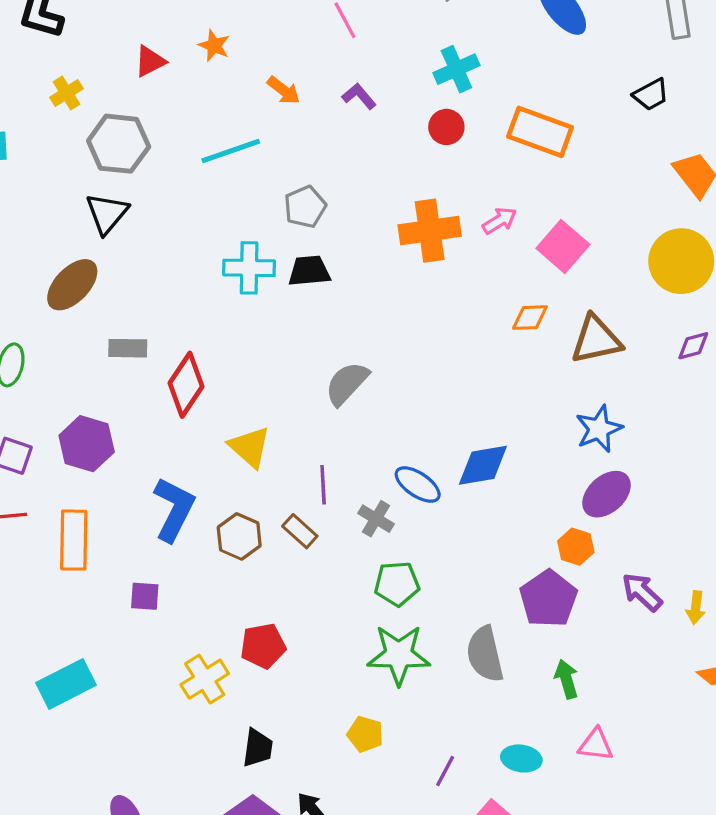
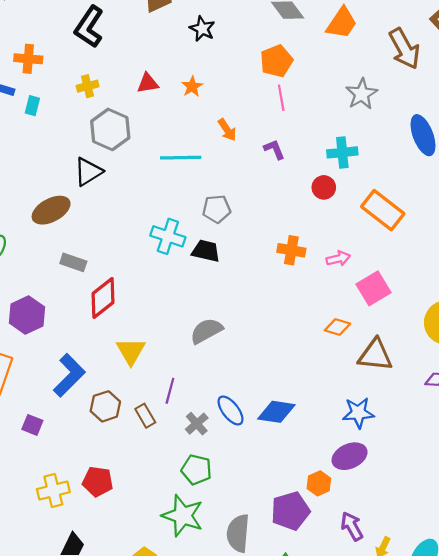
orange cross: (430, 231) -> (291, 250), size x0.7

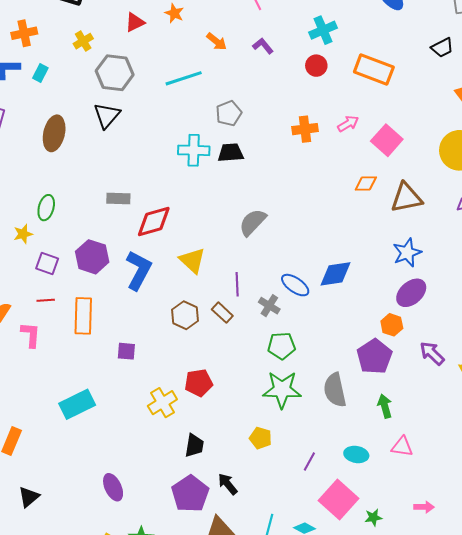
cyan rectangle: (32, 106) -> (40, 73), turned 30
brown ellipse: (51, 210) -> (54, 133), moved, turned -32
red diamond: (103, 298) -> (154, 222), turned 39
blue L-shape: (69, 375) -> (139, 270), moved

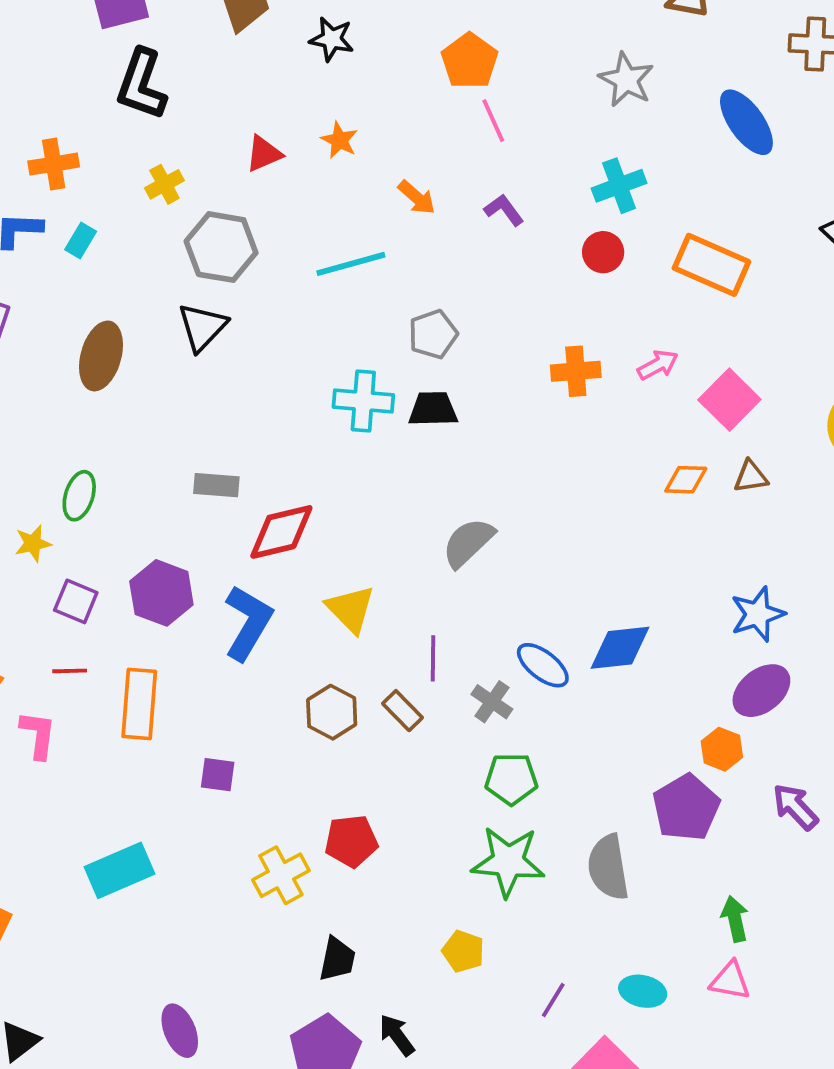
brown triangle: (406, 198) -> (751, 477), moved, size x0.6
green arrow: (385, 406) -> (735, 919), moved

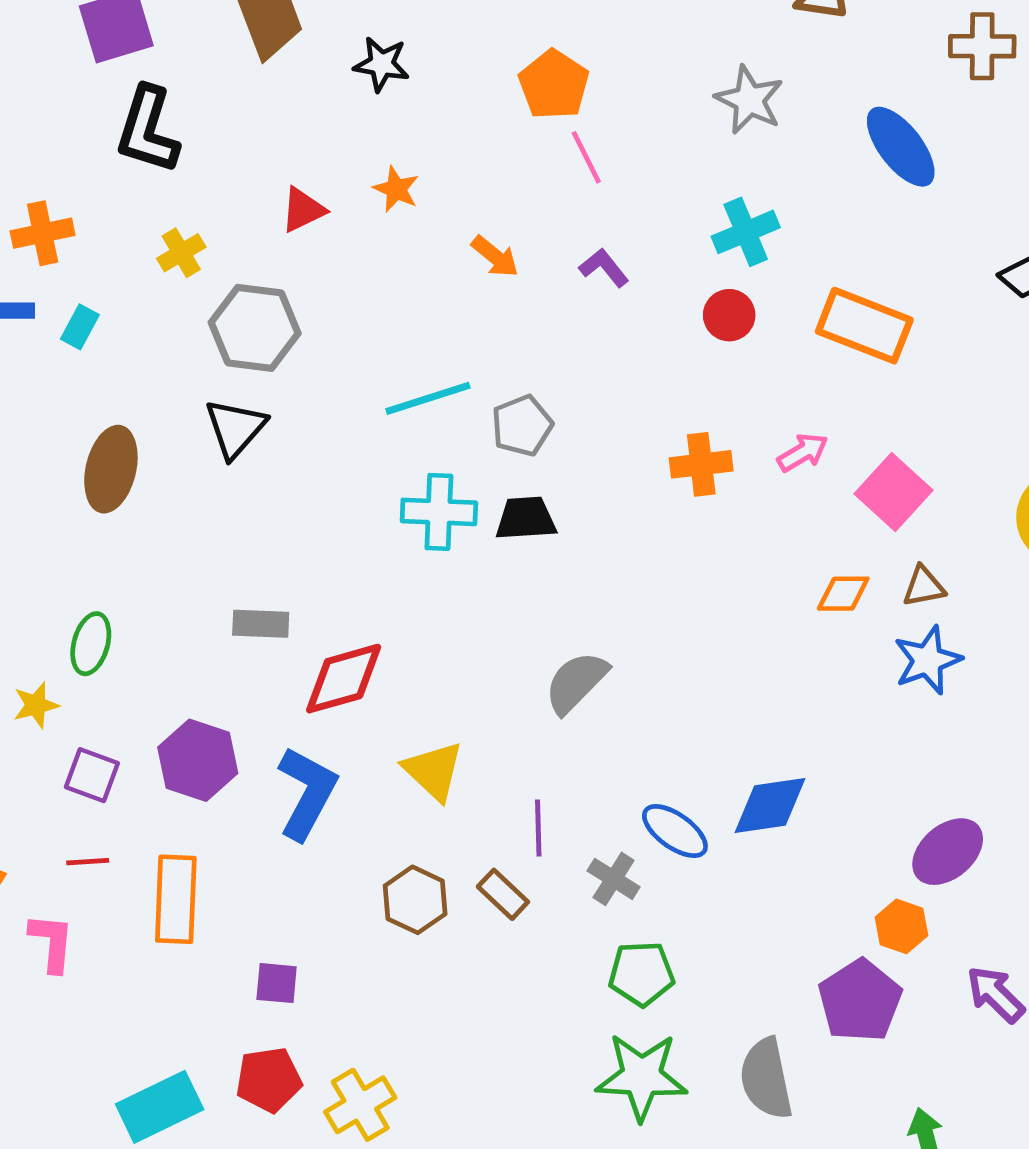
cyan line: (351, 264) -> (428, 398), moved
blue star: (757, 614) -> (928, 660), moved
red pentagon: (351, 841) -> (269, 1080), moved

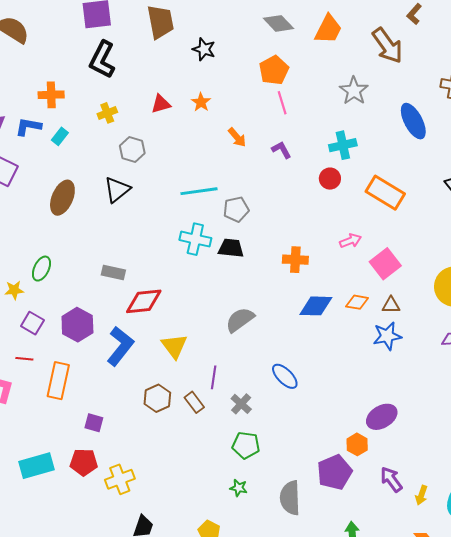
gray hexagon: (255, 328) -> (132, 149), size x0.7
orange cross: (701, 464) -> (295, 260), moved
blue diamond: (770, 806) -> (316, 306), moved
blue ellipse: (675, 831) -> (285, 376), moved
green star: (642, 1077) -> (239, 488), size x0.5

